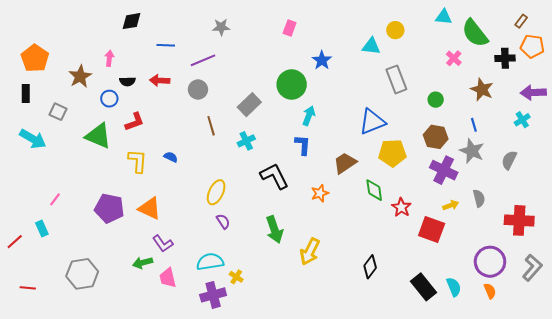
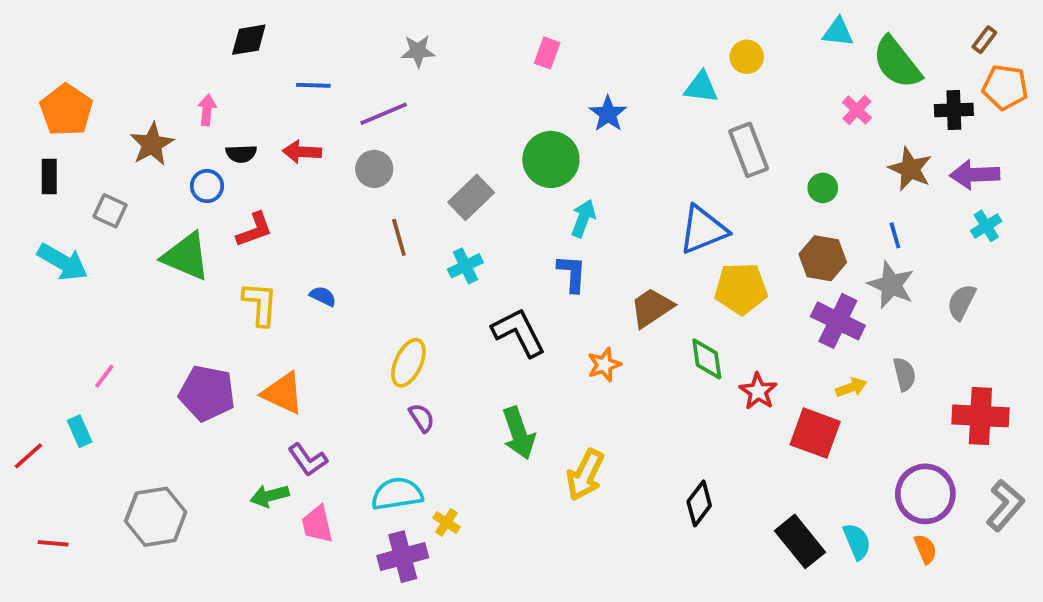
purple arrow: (533, 93) -> (975, 175), moved

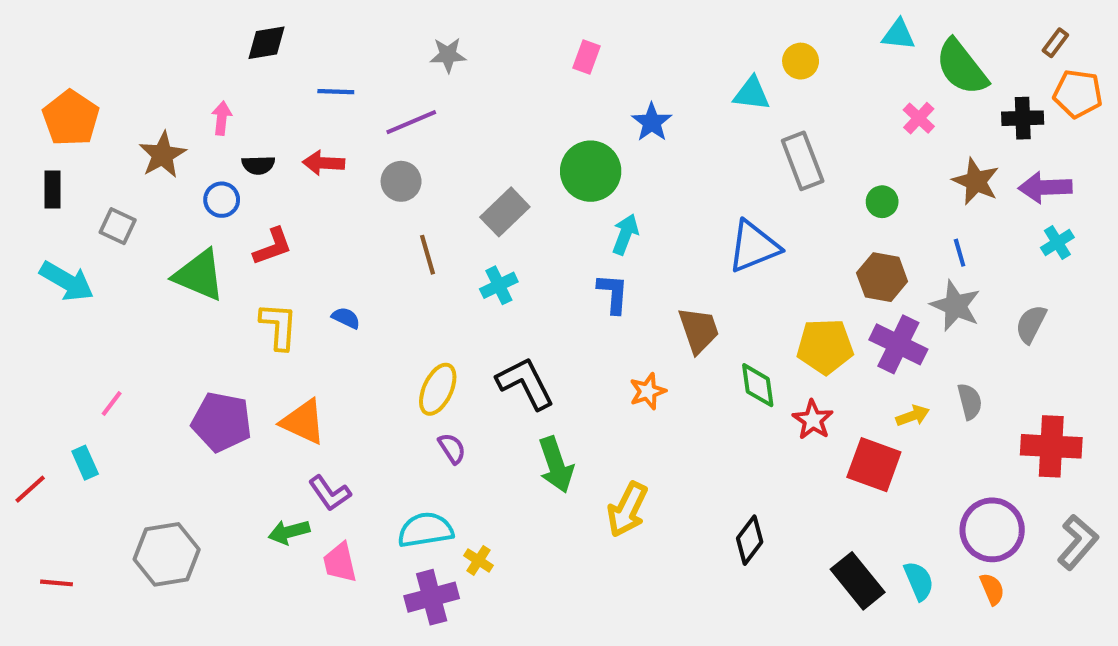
yellow pentagon: (741, 289) -> (825, 346), moved
brown trapezoid: (652, 308) -> (699, 330), turned 105
black L-shape: (519, 332) -> (525, 383), moved

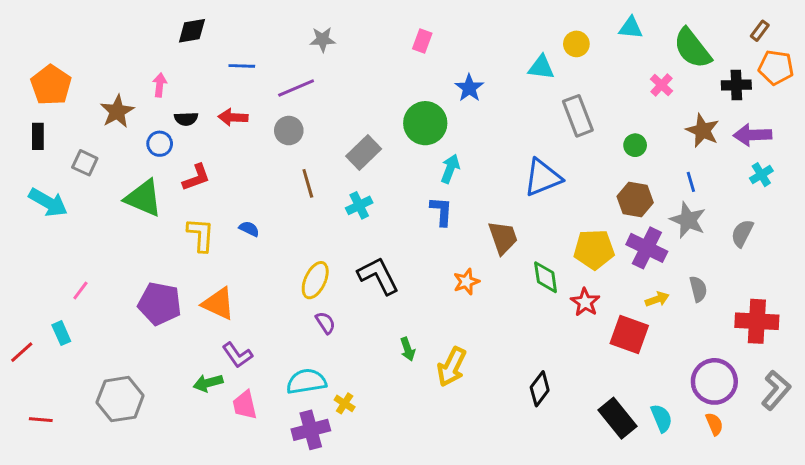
cyan triangle: (898, 35) -> (631, 28), moved
green arrow: (556, 465) -> (408, 349), moved, size x0.6

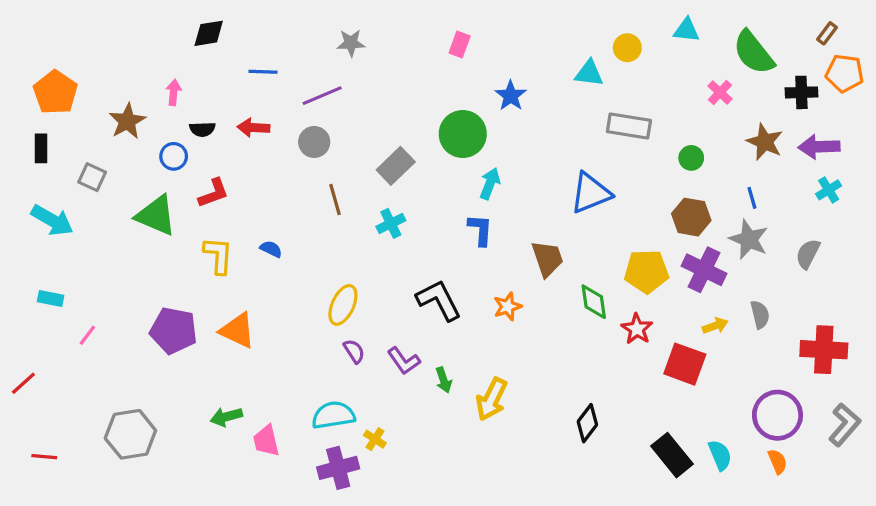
gray rectangle: (578, 116) -> (629, 126), turned -60
black L-shape: (378, 276) -> (439, 300), moved
pink line: (80, 290) -> (87, 335), moved
cyan rectangle: (61, 333) -> (51, 299), moved, turned -55
purple L-shape: (237, 355) -> (404, 361), moved

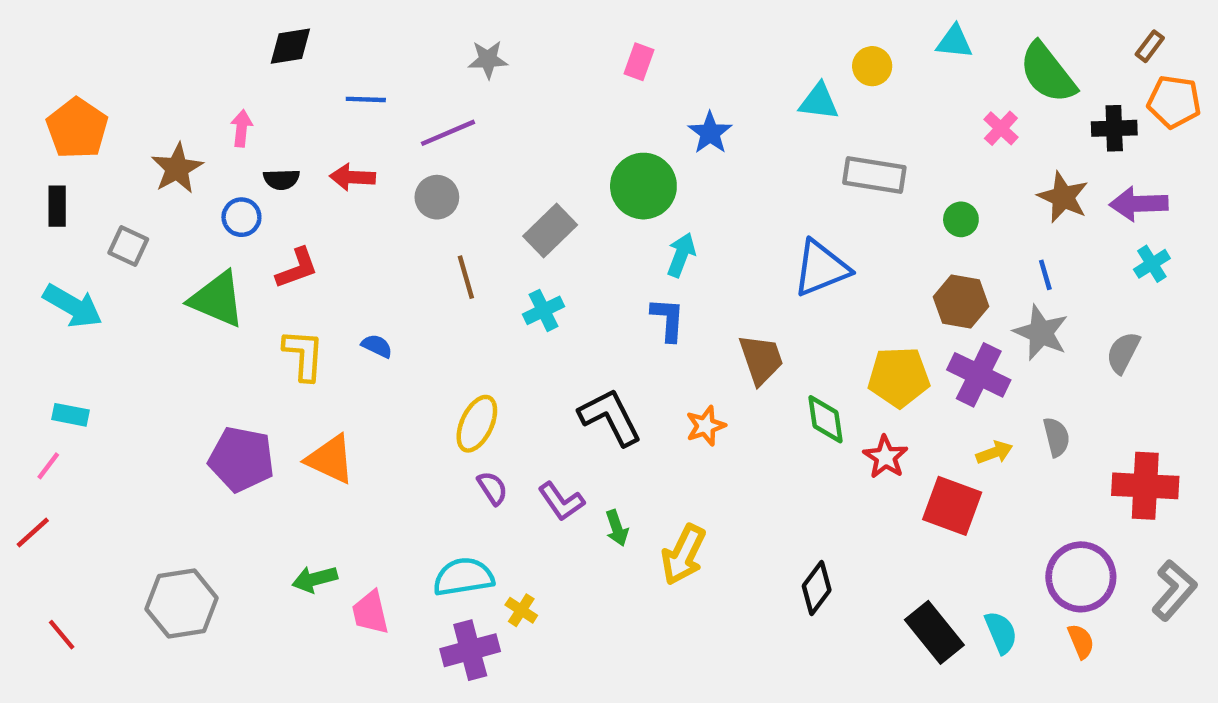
pink line: (87, 335) -> (48, 466), moved
red line: (44, 457) -> (62, 635), turned 45

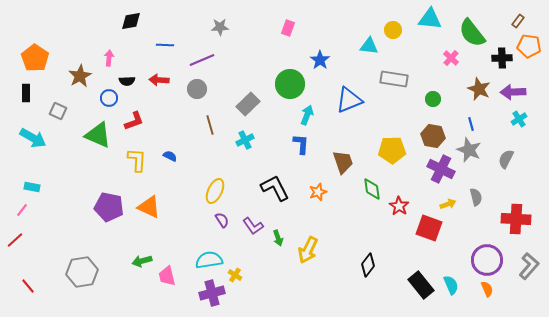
cyan triangle: (954, 42) -> (430, 19), size x1.4
blue triangle: (821, 268) -> (349, 100), moved
yellow pentagon: (899, 377) -> (392, 150), moved

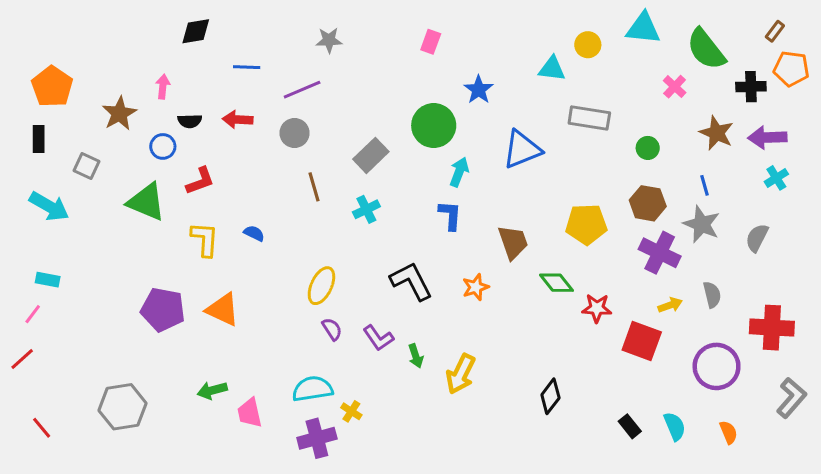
green diamond: (372, 189) -> (556, 283), turned -30
red star: (399, 206) -> (597, 308), turned -30
purple circle: (487, 260) -> (717, 366), moved
black rectangle: (421, 285) -> (630, 426), size x0.6

